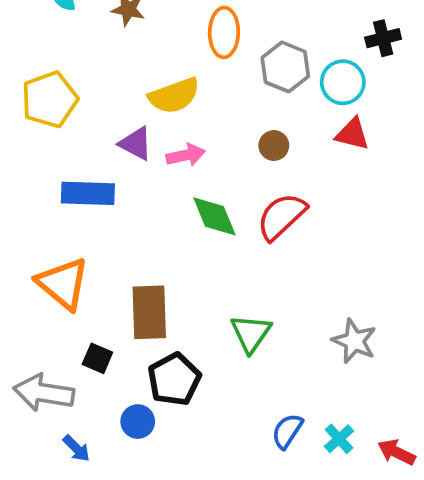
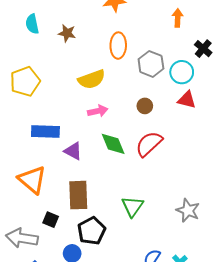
black cross: (383, 38) -> (203, 49), turned -36
purple triangle: (136, 144) -> (73, 151), moved

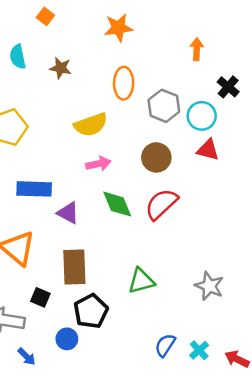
brown circle: (145, 106) -> (156, 157), size x1.5
green triangle: (133, 206) -> (141, 281), turned 40

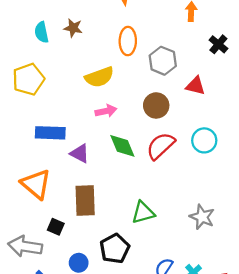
cyan semicircle: (18, 57) -> (42, 32), moved
cyan circle: (202, 116) -> (204, 140), moved
red triangle: (208, 150) -> (196, 86), moved
black pentagon: (91, 311) -> (115, 249), moved

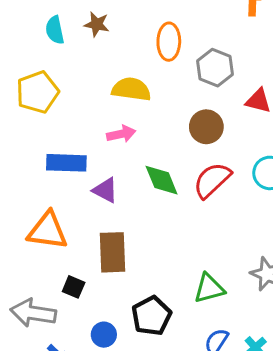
yellow semicircle: (99, 77) -> (131, 89), turned -152
pink arrow: (106, 111) -> (121, 134), moved
orange triangle: (36, 184) -> (48, 231), turned -32
green triangle: (143, 213) -> (209, 288), moved

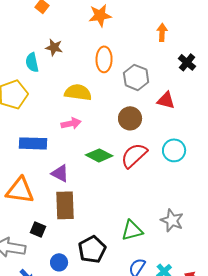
cyan semicircle: (55, 30) -> (32, 62), moved
green diamond: (162, 180) -> (99, 155), turned -40
purple triangle: (105, 190) -> (60, 173), moved

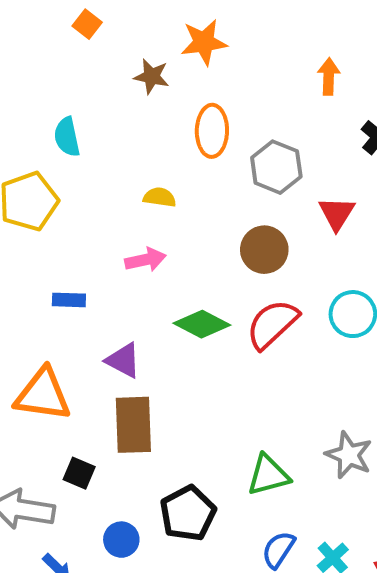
brown star: (54, 47) -> (152, 76), moved
yellow semicircle: (78, 92) -> (160, 197), size x0.6
red triangle: (166, 100) -> (337, 213), turned 48
blue rectangle: (33, 143) -> (69, 300), size x0.6

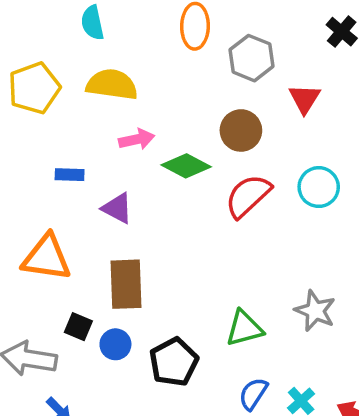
cyan semicircle: (67, 137) -> (92, 23), moved
yellow semicircle: (160, 197) -> (112, 85), moved, size x1.8
green diamond: (202, 324) -> (186, 166), moved
purple triangle: (123, 360) -> (117, 208), moved
blue circle: (121, 540) -> (115, 344), moved

